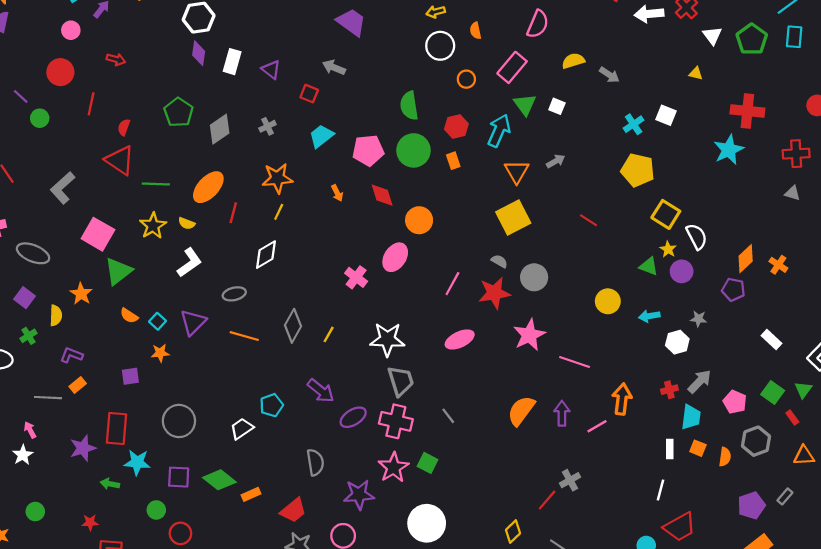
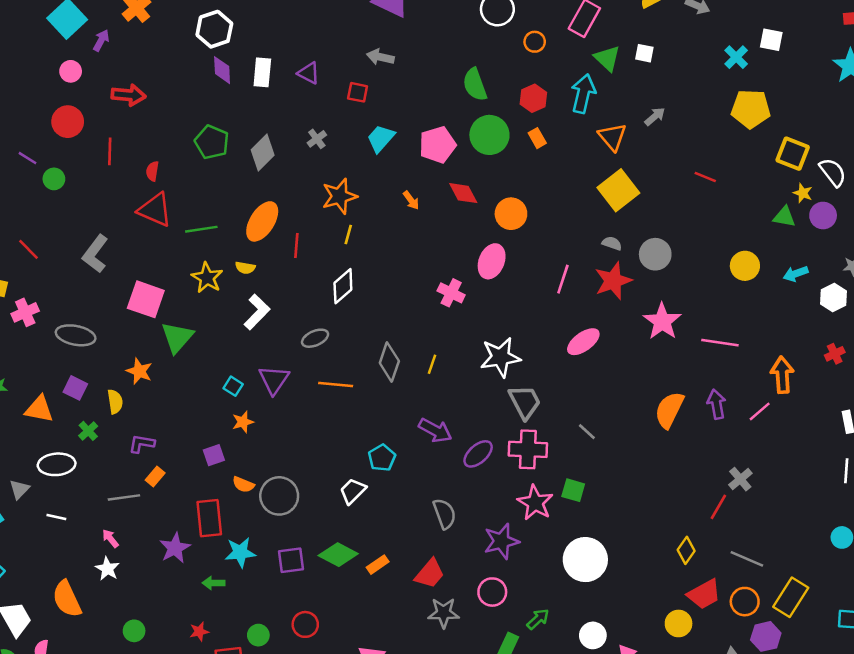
red arrow: (116, 59) -> (129, 95), size x1.5
orange semicircle: (129, 316) -> (243, 485), moved
green circle: (156, 510) -> (258, 635), moved

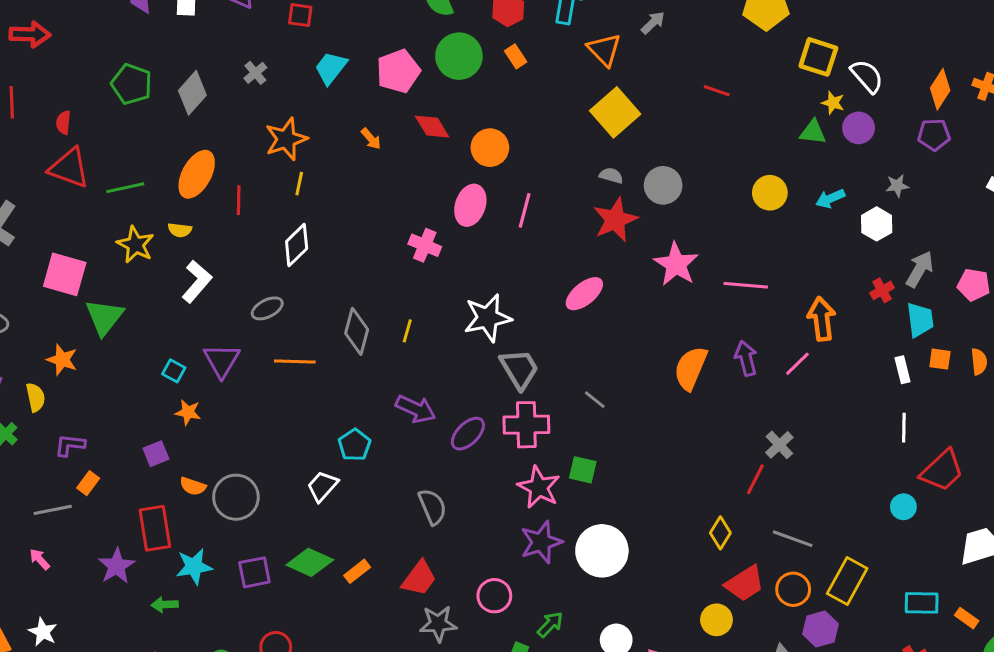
pink line: (563, 279) -> (525, 210), moved
orange star: (243, 422) -> (188, 412), turned 30
purple star: (501, 541) -> (541, 542), moved
white star: (107, 569) -> (43, 632), moved

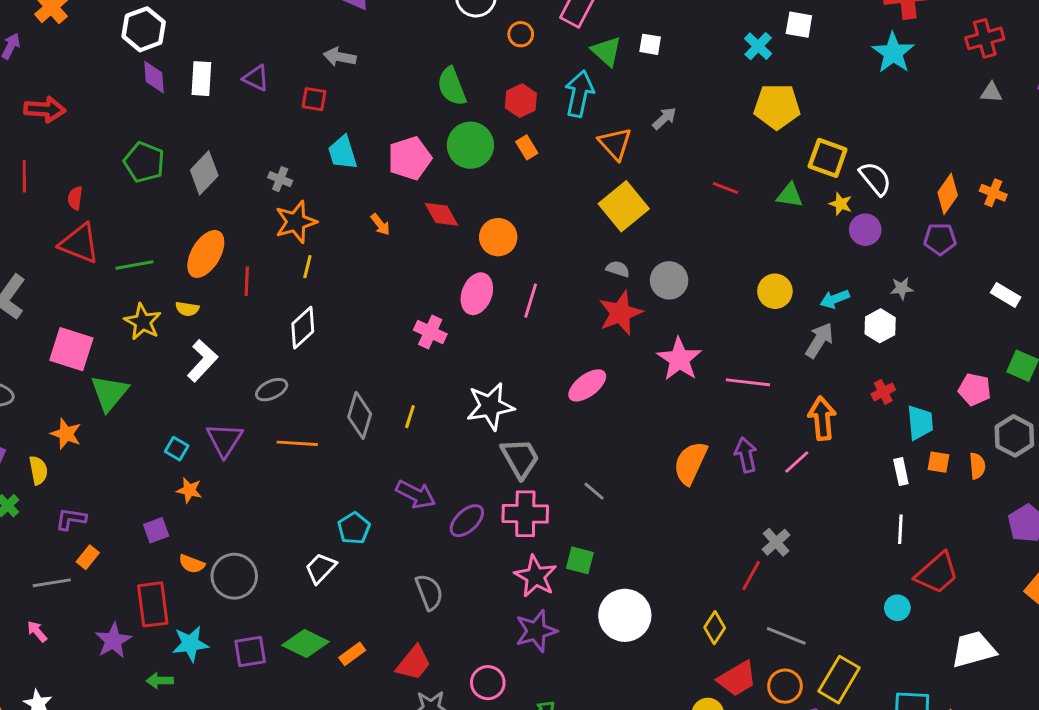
cyan trapezoid: (331, 68) -> (343, 153), turned -57
gray cross: (255, 73) -> (280, 179), moved, turned -30
green triangle: (813, 132) -> (790, 195), moved
gray arrow: (920, 269) -> (819, 340), moved
white circle: (602, 551) -> (625, 615), moved

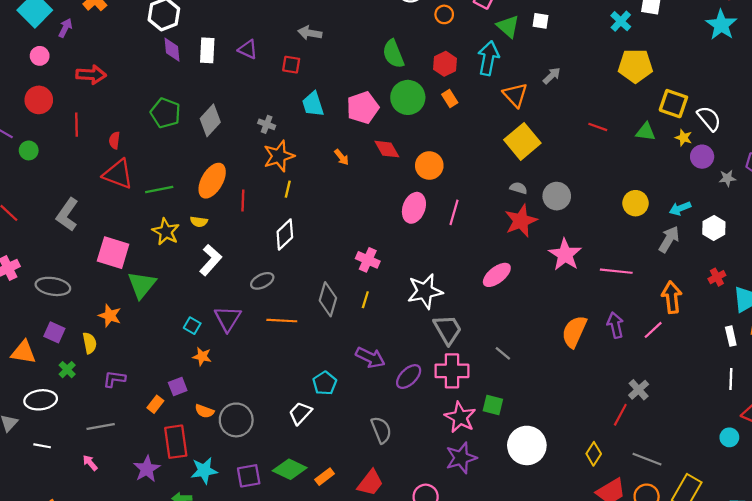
gray star: (902, 288) -> (727, 178), moved
pink cross: (430, 332) -> (368, 260), moved
orange rectangle: (88, 557) -> (155, 404), moved

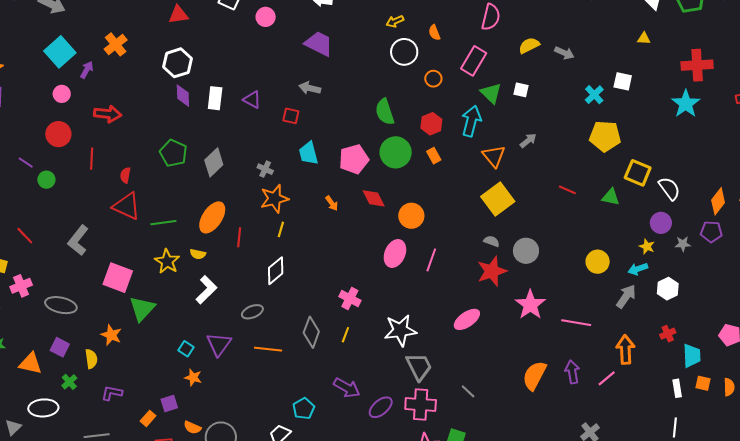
yellow star: (684, 138) -> (647, 246), moved

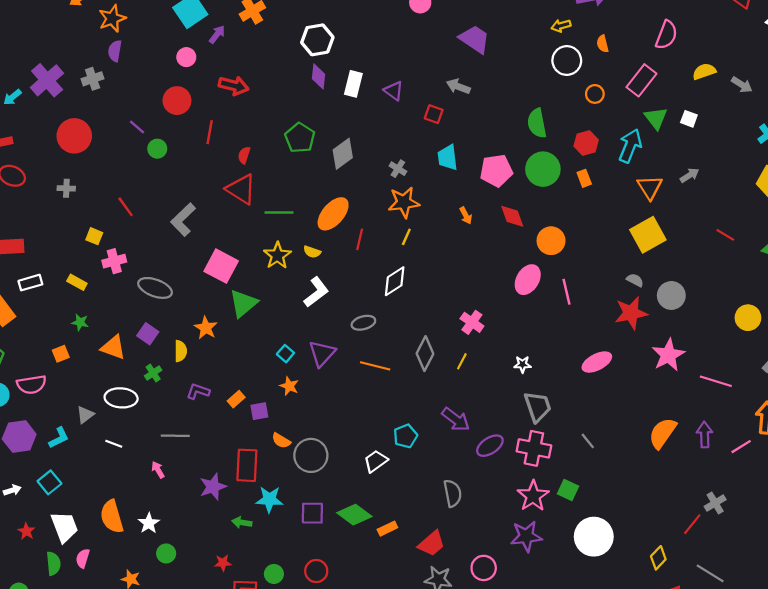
pink line: (431, 260) -> (566, 292), turned -40
white star: (400, 330) -> (522, 364), size x0.5
orange rectangle: (148, 418) -> (236, 399), moved

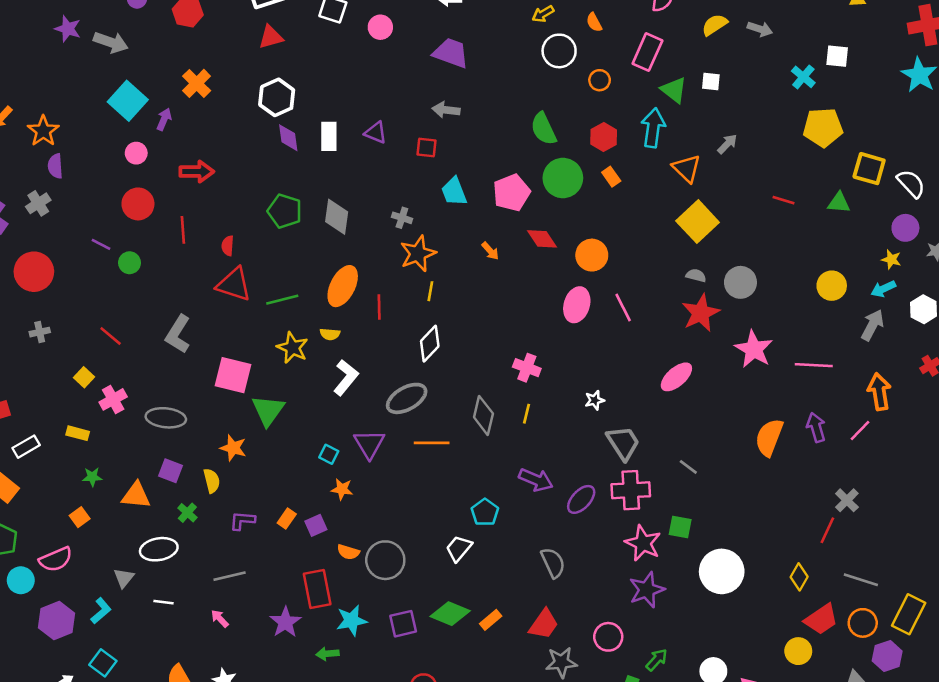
gray diamond: (343, 154) -> (337, 217), turned -32
yellow square: (94, 236) -> (84, 377), turned 35
gray ellipse: (363, 323) -> (407, 398), size x1.5

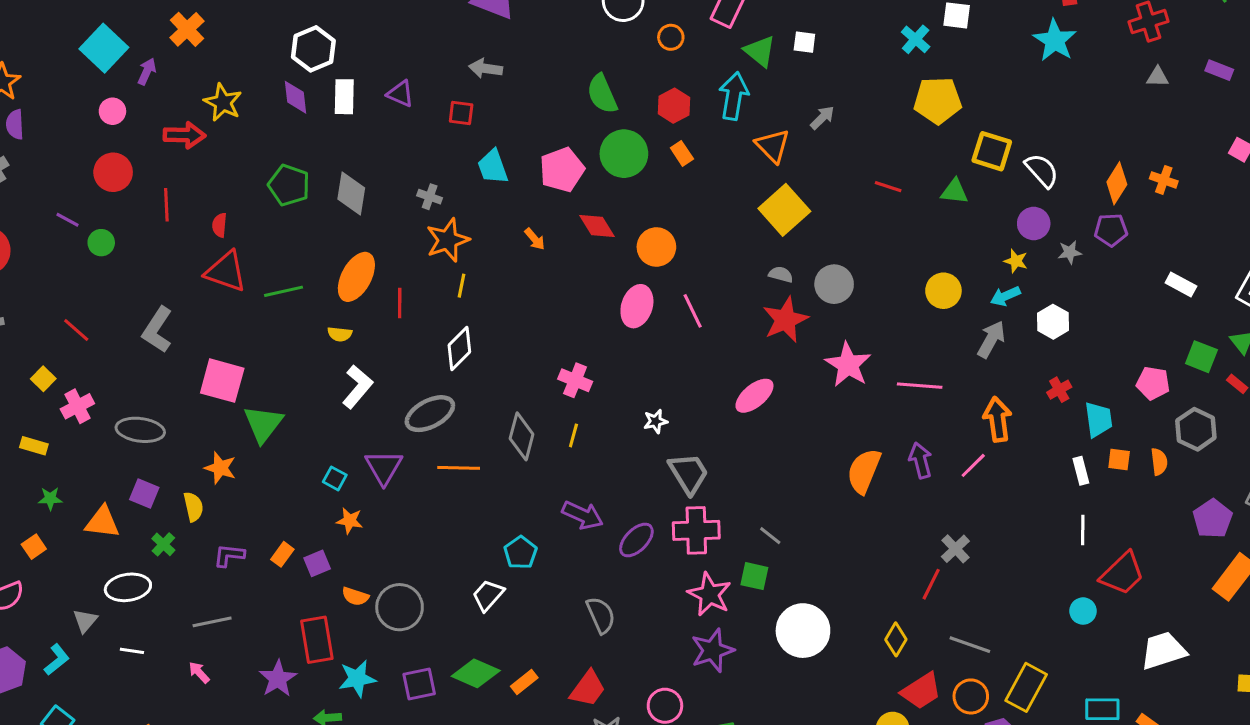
white hexagon: (277, 97) -> (313, 49), moved
yellow star: (293, 348) -> (223, 102), moved
gray line: (688, 467) -> (770, 536), moved

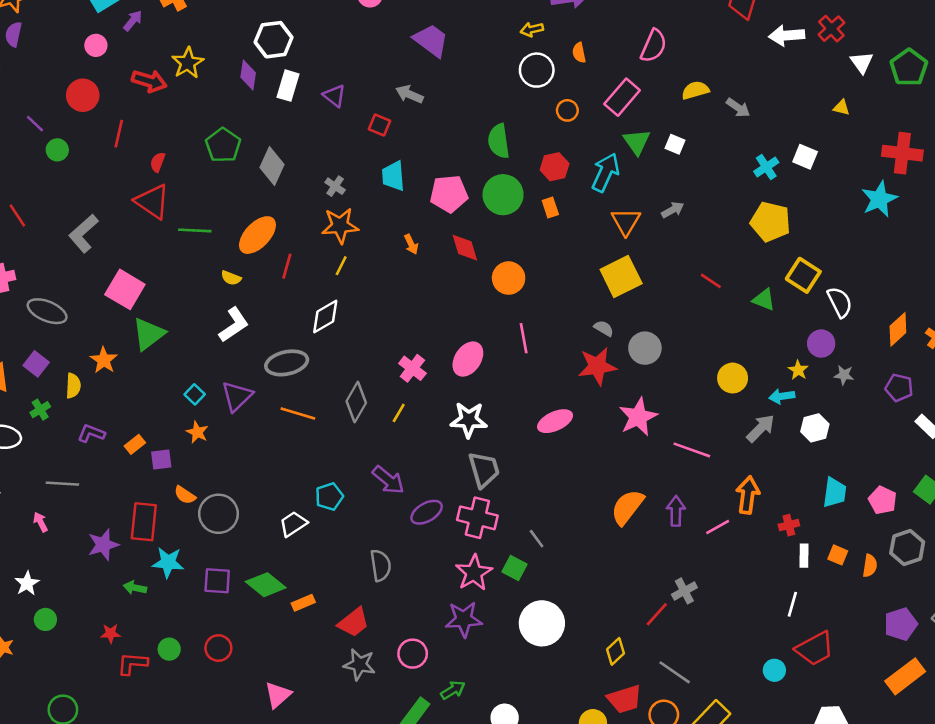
purple pentagon: (1111, 230) -> (899, 388), moved
pink ellipse: (637, 306) -> (468, 359), moved
red cross: (1059, 390) -> (789, 525), moved
cyan trapezoid: (1098, 419) -> (835, 493), moved
white star: (656, 421) -> (469, 420), size x1.8

